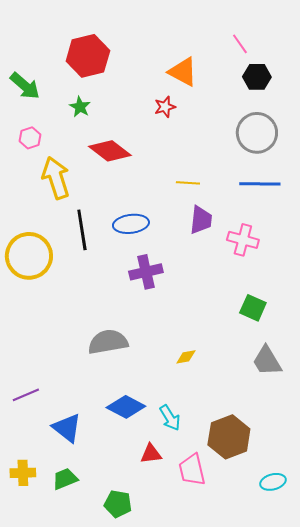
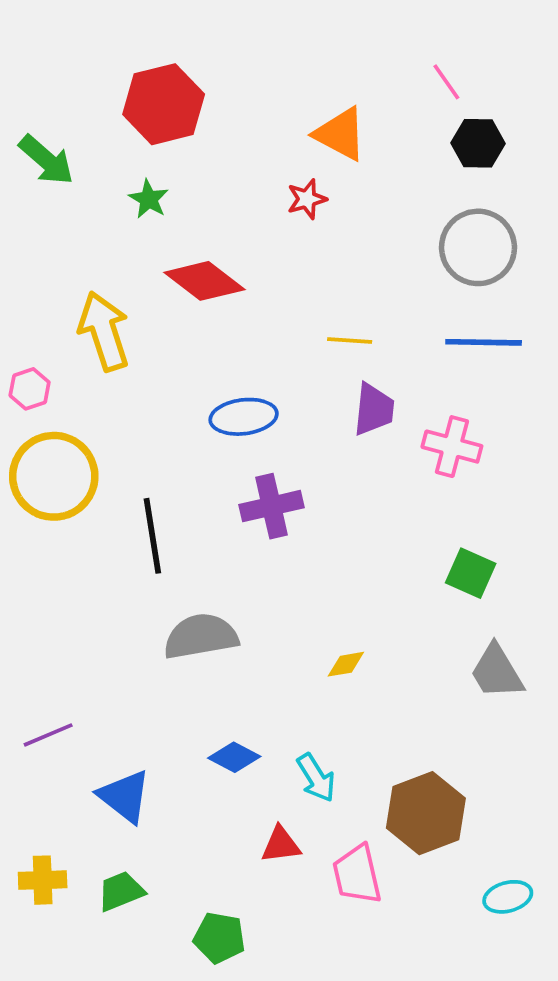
pink hexagon: (30, 138) -> (30, 389), moved
black line: (82, 230) -> (152, 536), moved
blue diamond: (126, 407) -> (234, 757), size x0.7

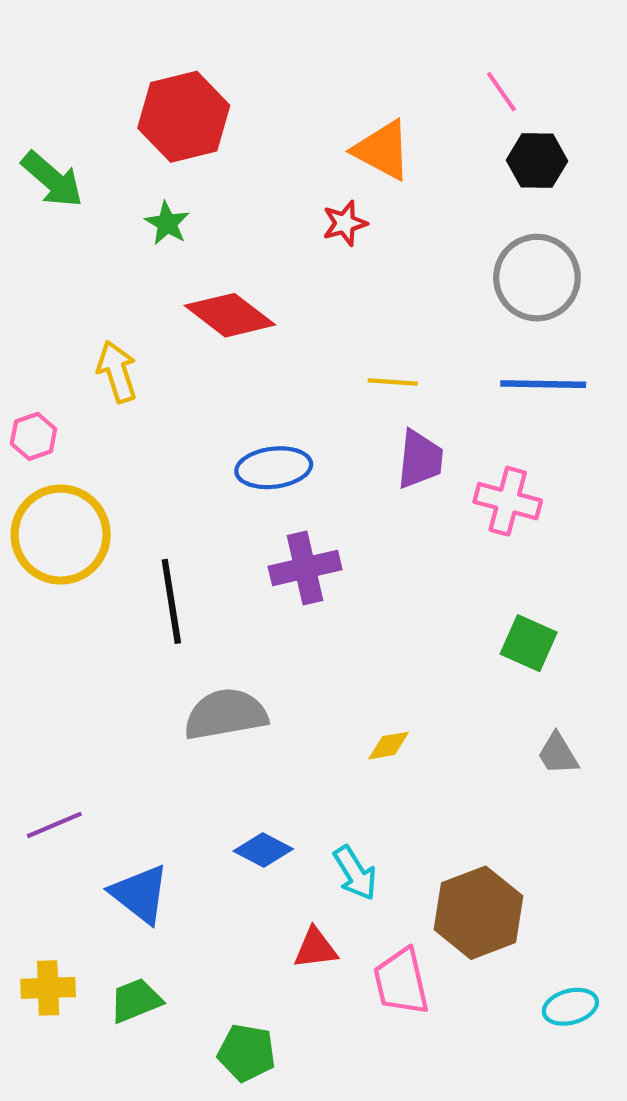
yellow arrow: (104, 331) -> (117, 372), size x0.7
gray trapezoid: (497, 672) -> (558, 754), size x0.7

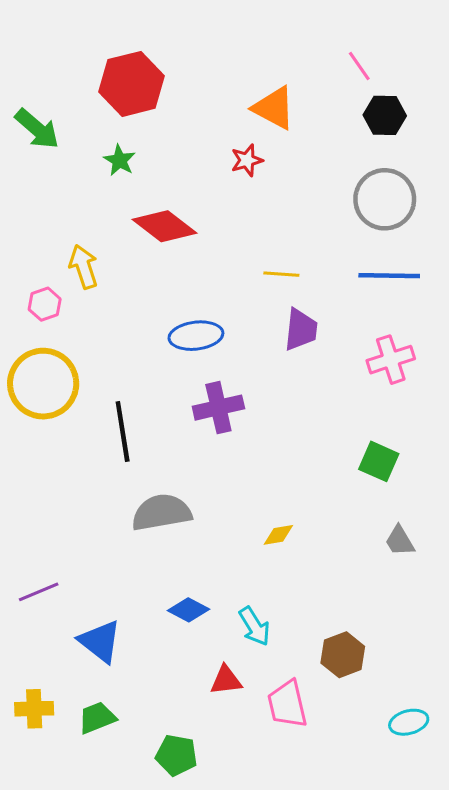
pink hexagon: (33, 436) -> (45, 304), moved
pink cross: (508, 501) -> (391, 360), moved, turned -33
brown hexagon: (478, 913) -> (343, 655), size x0.7

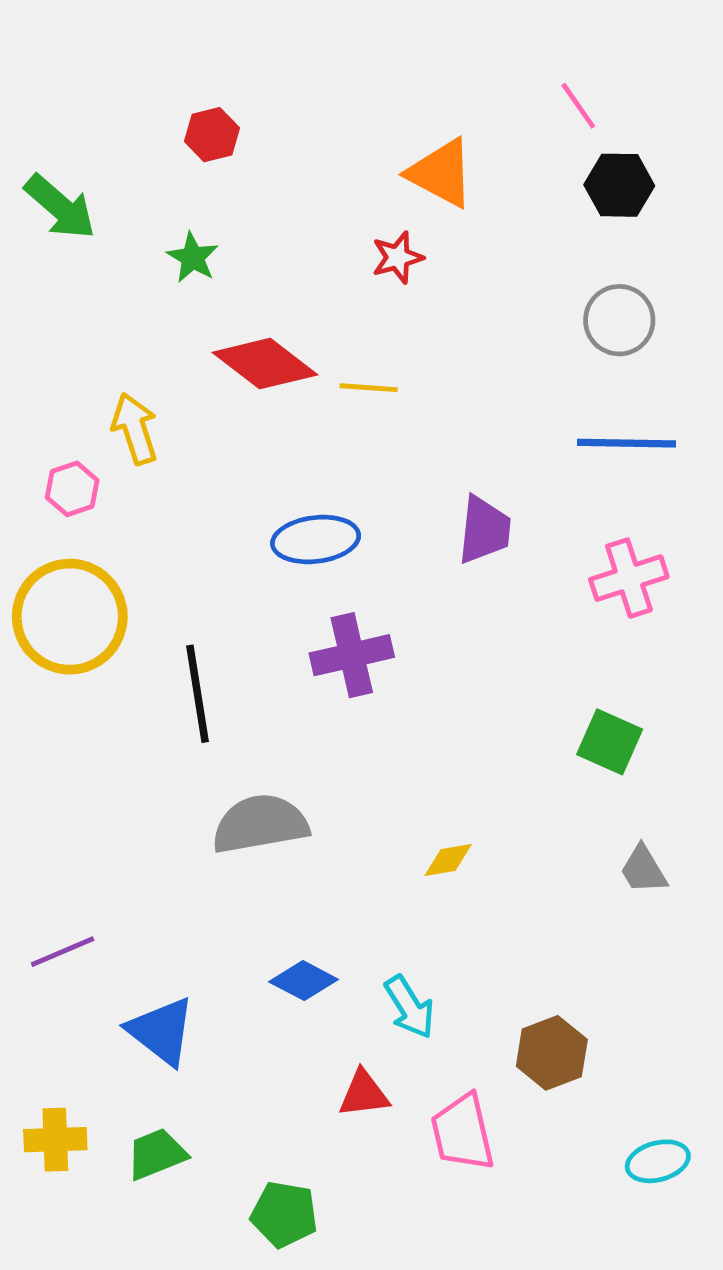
red hexagon: (132, 84) -> (212, 135), size x0.5
gray circle: (385, 199) -> (619, 320), size x0.7
yellow line: (281, 274) -> (369, 388), moved

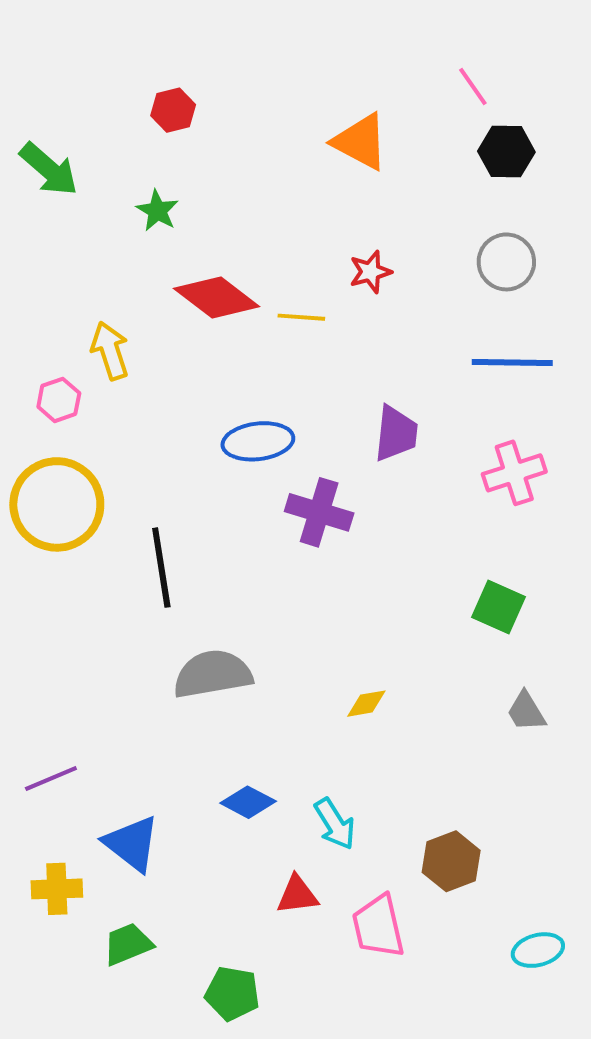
red star: (398, 258) -> (370, 272), moved
purple cross: (352, 655) -> (319, 512), moved, turned 30
yellow cross: (55, 1140) -> (57, 889), moved

